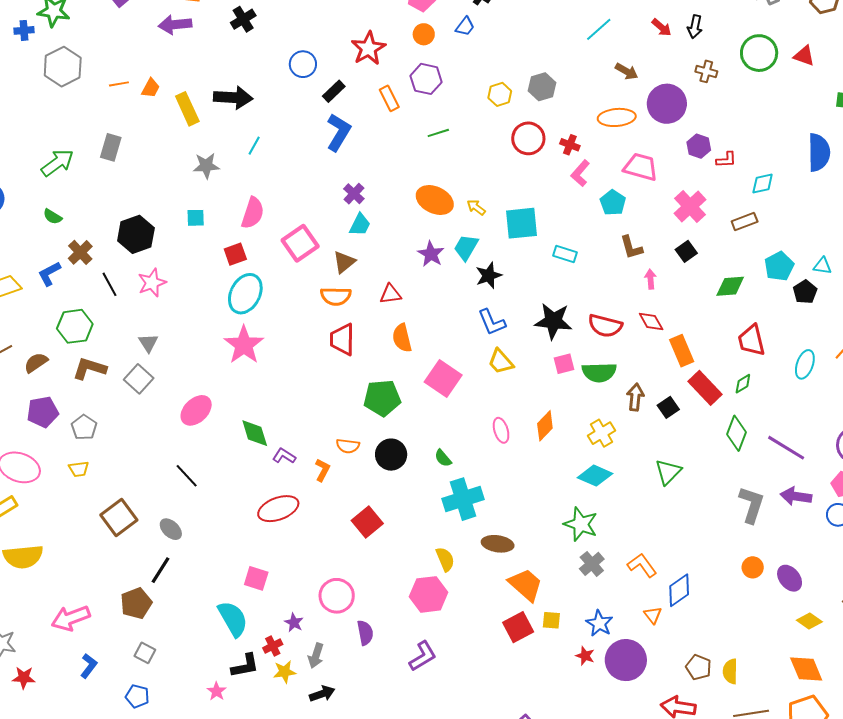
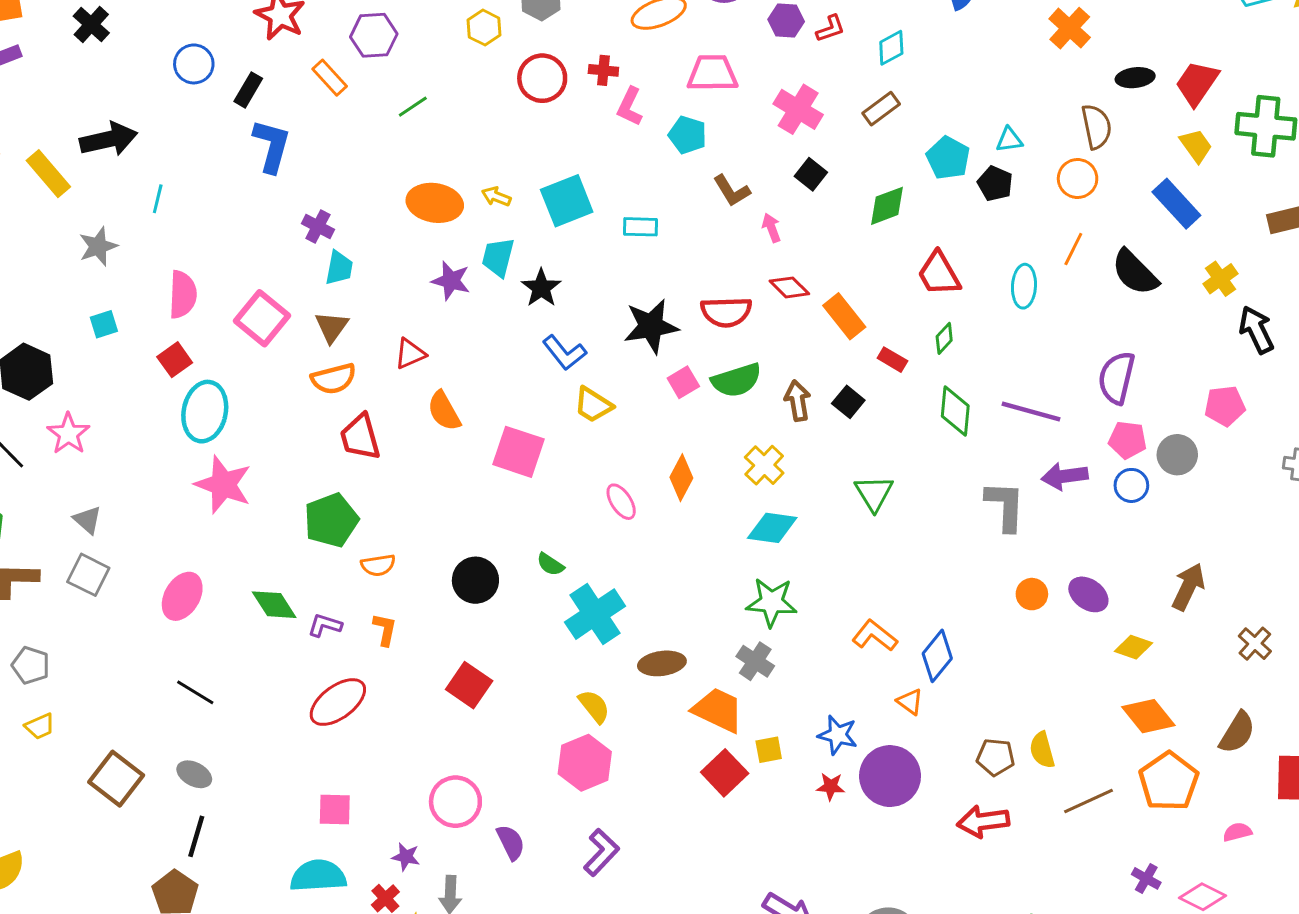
red rectangle: (705, 388) -> (892, 360), size x0.6
green pentagon: (382, 398) -> (331, 520), moved
orange semicircle: (348, 446) -> (378, 565), moved
gray cross: (592, 564) -> (755, 661), moved
cyan semicircle: (233, 619) -> (318, 876), turned -48

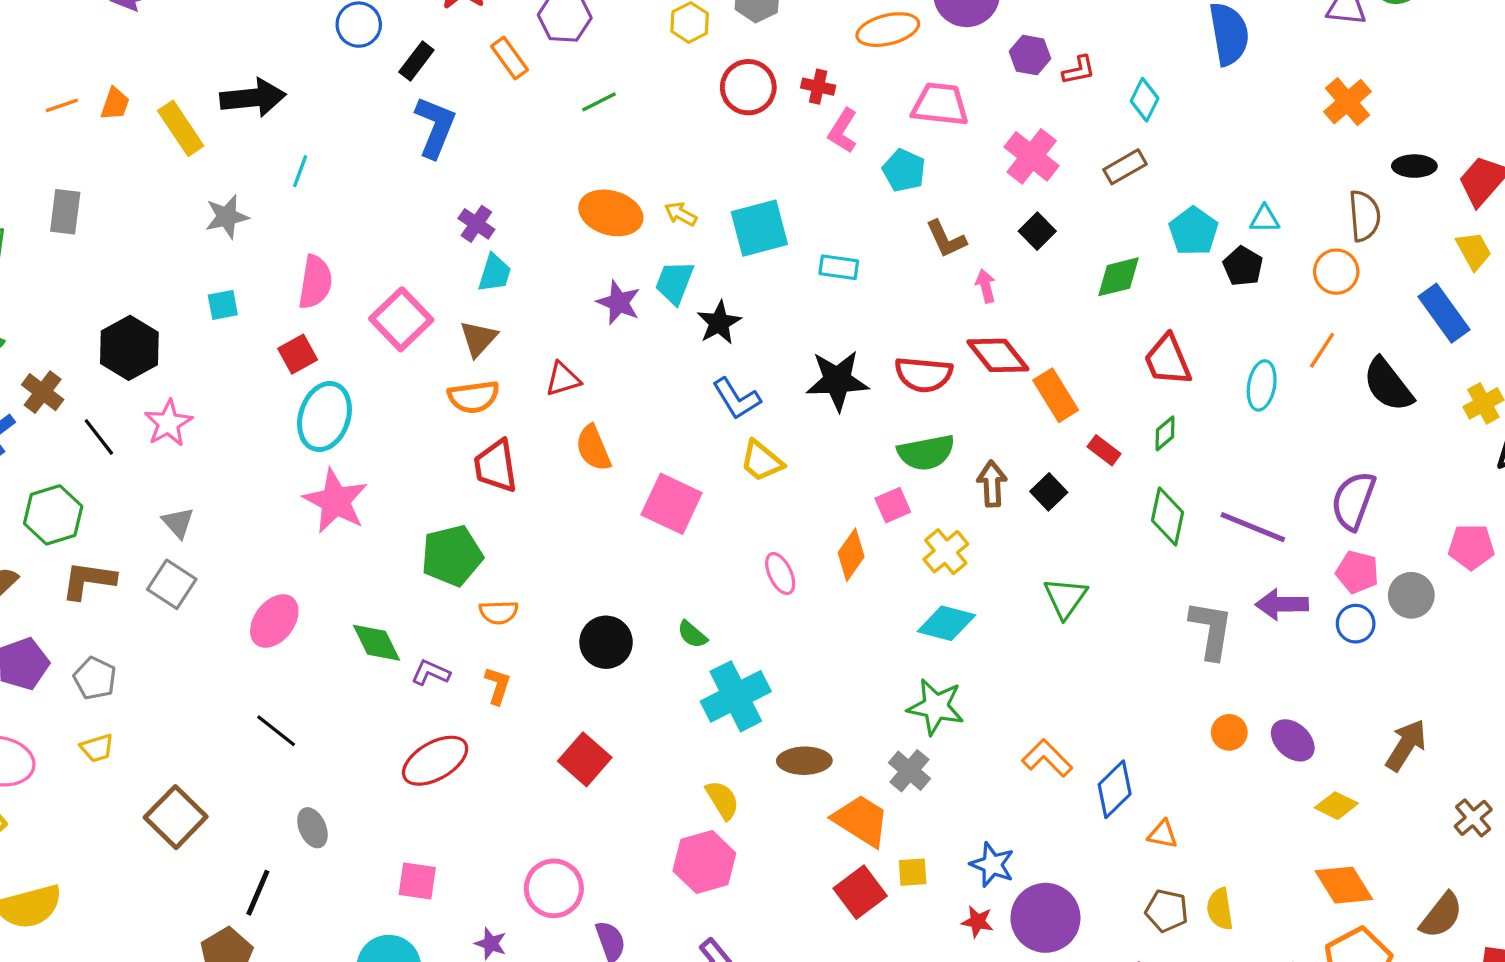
cyan diamond: (891, 48) -> (1145, 100), turned -42
red diamond: (789, 287) -> (998, 355), size x1.4
pink square: (683, 382) -> (893, 505), moved
orange triangle: (910, 702) -> (1163, 834), moved, turned -32
gray ellipse: (194, 774) -> (312, 828), moved, turned 32

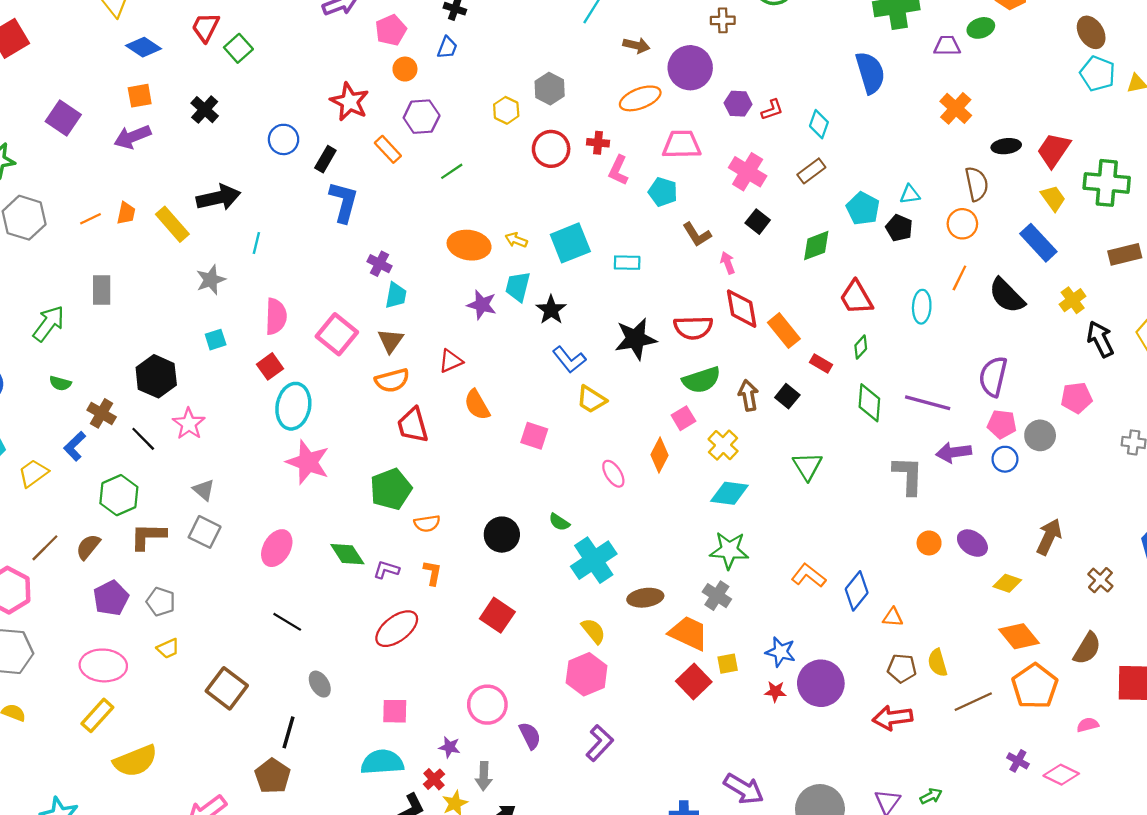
red diamond: (998, 355) -> (742, 309), turned 36
pink square: (672, 504) -> (534, 436), size x0.7

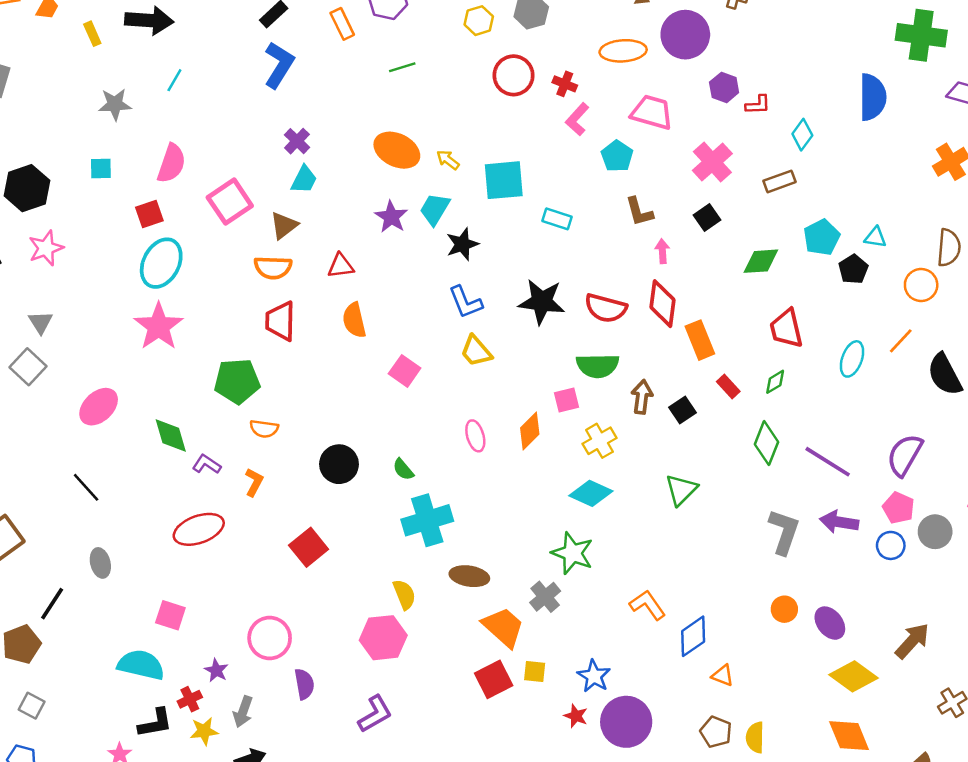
yellow rectangle: (172, 224) -> (92, 34), size x0.6
yellow diamond: (1007, 583) -> (854, 676), size x1.5

